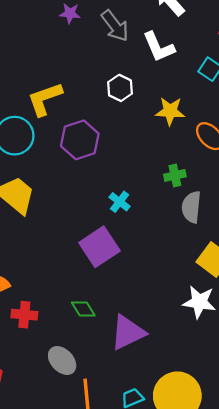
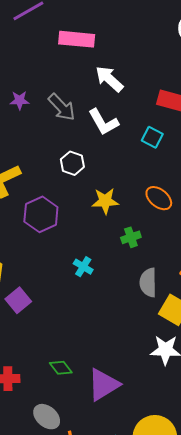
yellow star: (170, 111) -> (105, 201), moved
gray semicircle: (191, 207) -> (148, 283), moved
purple square: (99, 247) -> (18, 300), moved, size x0.7

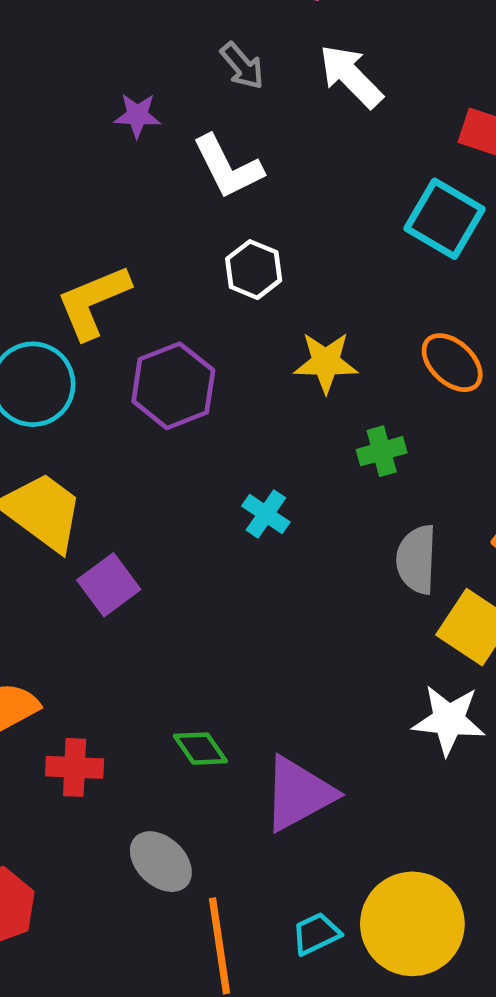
gray arrow: (62, 107) -> (242, 66), moved, size x0.7
white L-shape: (103, 122) -> (228, 167), moved
cyan square: (152, 137) -> (445, 219), size x1.5

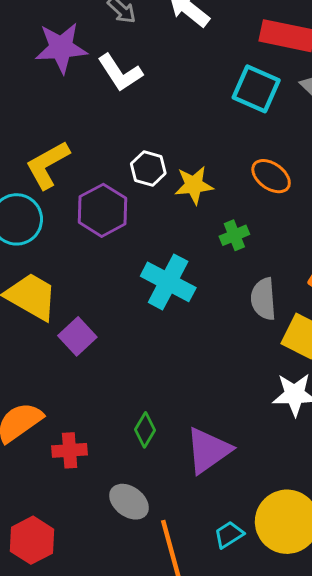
purple star: (137, 115) -> (61, 48), size x1.8
white hexagon: (254, 270) -> (148, 168), moved
cyan cross: (266, 514) -> (168, 282), size x1.8
green diamond: (200, 749) -> (145, 430), turned 72

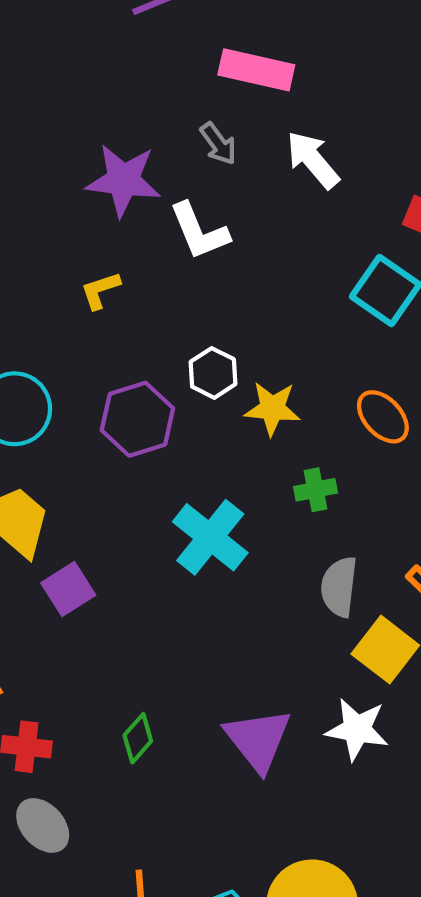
yellow L-shape: (48, 165) -> (100, 290), moved, size x0.6
purple triangle: (208, 450) -> (258, 740), moved, turned -44
gray ellipse: (129, 502) -> (43, 825), moved

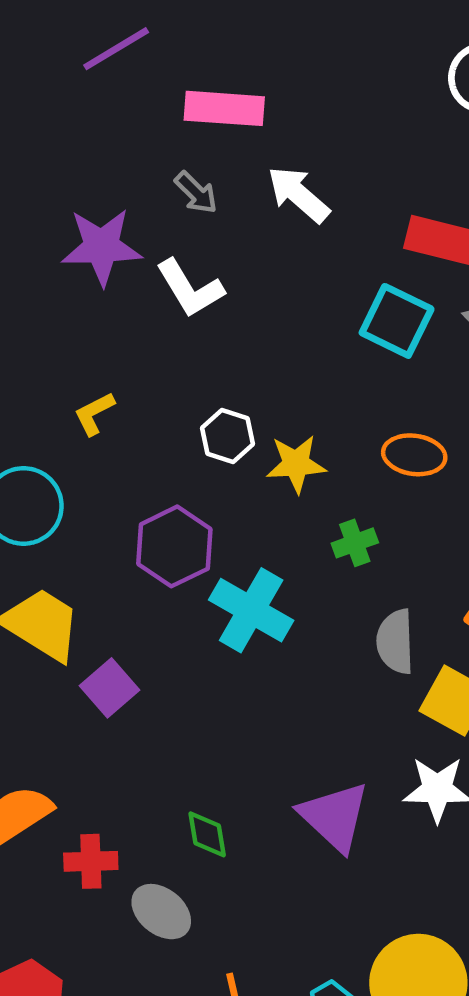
yellow L-shape: (100, 290) -> (94, 414), moved
orange ellipse: (383, 417) -> (414, 455), turned -30
purple hexagon: (137, 419) -> (174, 546), moved
green diamond: (138, 738) -> (207, 834), turned -42
gray ellipse: (43, 825) -> (161, 912), moved

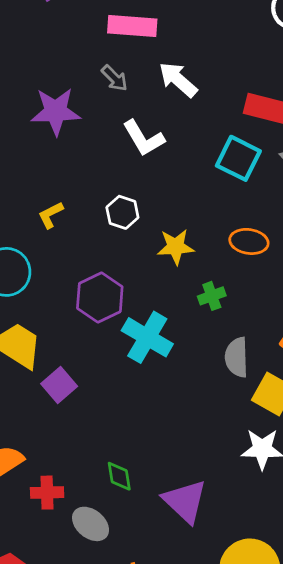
white L-shape: (190, 288) -> (144, 138), moved
white hexagon: (227, 436) -> (122, 212), moved
purple triangle: (334, 817) -> (185, 501), moved

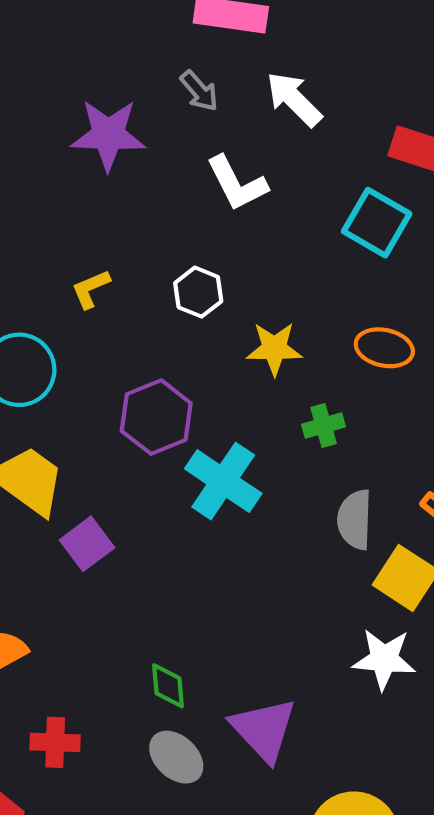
red cross: (47, 493) -> (55, 742), moved
gray ellipse: (91, 524) -> (176, 757), moved

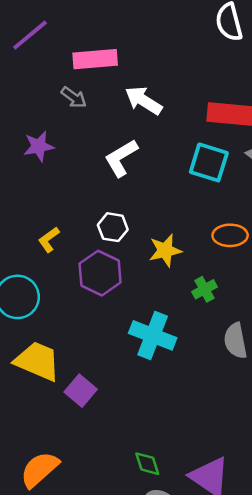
gray arrow: (199, 91) -> (74, 97), moved
purple star: (108, 135) -> (39, 146), size x0.7
white L-shape: (237, 183) -> (121, 158), turned 99
purple hexagon: (156, 417) -> (100, 273), moved

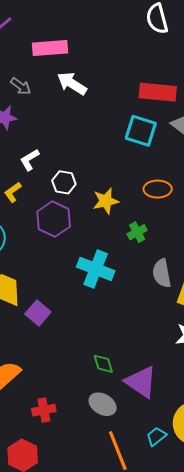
gray arrow: (74, 97) -> (21, 86), moved
white arrow: (144, 101) -> (72, 83), moved
white L-shape: (121, 158) -> (30, 160), moved, size x0.7
green diamond: (147, 464) -> (103, 364), moved

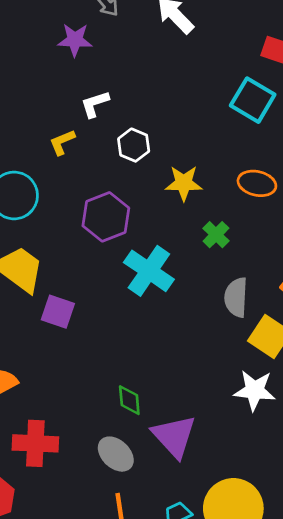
purple hexagon: (54, 219) -> (106, 217), moved
green cross: (137, 232) -> (216, 235), turned -30
purple square: (38, 313) -> (58, 312), turned -35
red cross: (44, 410) -> (35, 443), size x1.4

